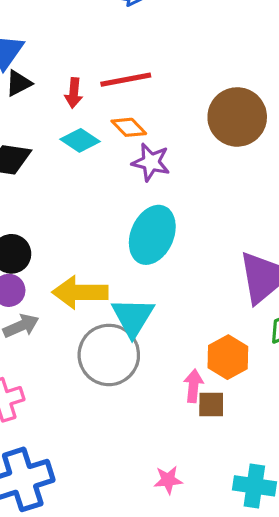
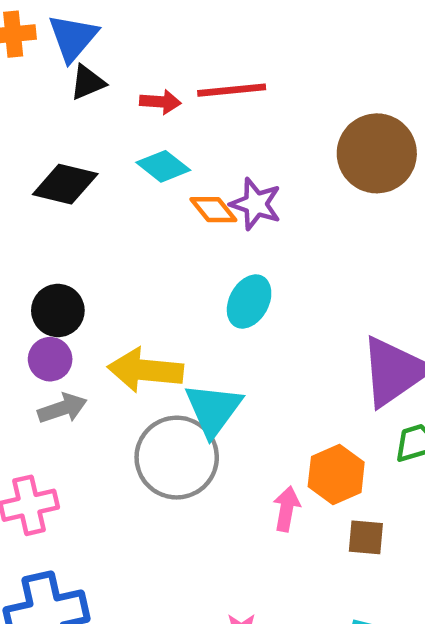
red arrow: (74, 93) -> (160, 102), turned -96
orange diamond: (129, 127) -> (213, 210), moved
cyan ellipse: (152, 235) -> (249, 302), size x0.7
brown square: (211, 405) -> (366, 537), moved

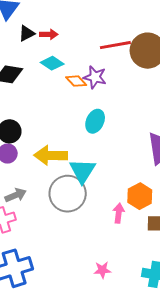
black triangle: (87, 82) -> (27, 33), moved
red line: (232, 90) -> (115, 45), moved
gray arrow: (62, 408) -> (16, 195), moved

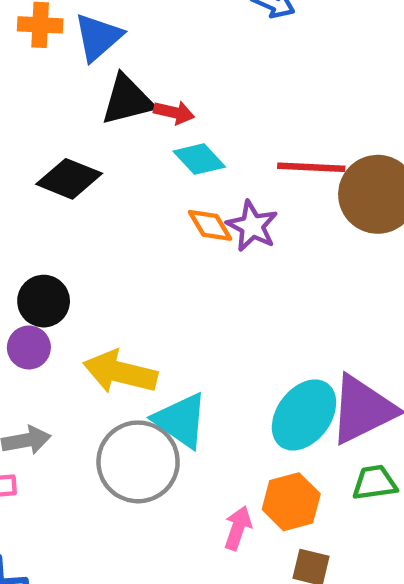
black triangle: (27, 33) -> (127, 100), size x1.5
cyan diamond: (52, 63) -> (199, 159), moved
cyan ellipse: (95, 121) -> (304, 415), moved, size x1.4
cyan triangle: (82, 171) -> (181, 420), turned -40

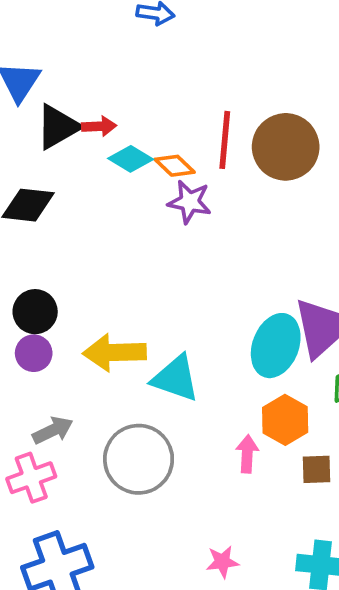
red line: (311, 167) -> (225, 140), turned -72
orange diamond: (210, 225) -> (175, 166), moved
gray circle: (138, 462) -> (139, 459), moved

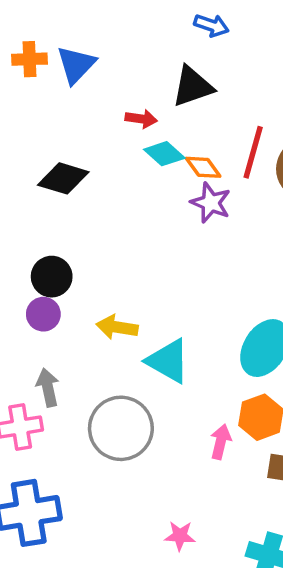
black triangle: (58, 127) -> (192, 86), moved
yellow arrow: (115, 352) -> (117, 327), size x0.7
gray arrow: (53, 430) -> (48, 388), turned -87

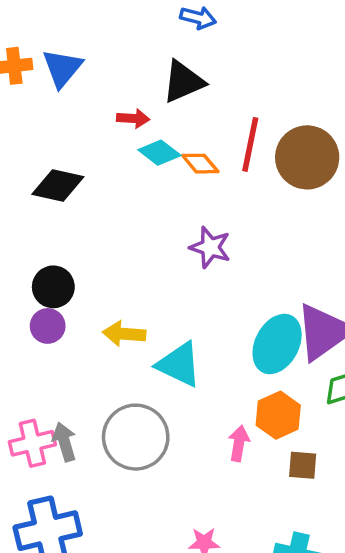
purple star: (211, 203) -> (210, 247), moved
gray arrow: (48, 388) -> (64, 442), moved

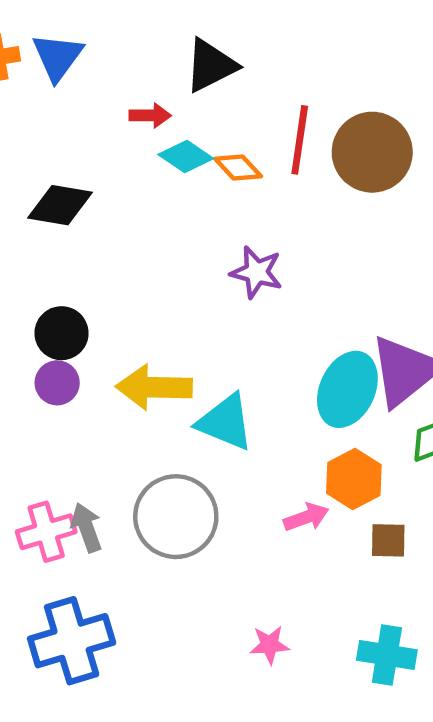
yellow arrow: (124, 334) -> (154, 387), size x1.4
pink arrow: (239, 443) -> (306, 517), turned 64

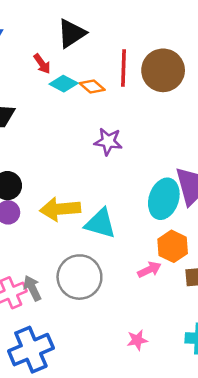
red arrow: (150, 115) -> (42, 64), turned 60

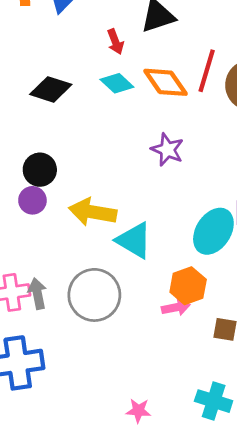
cyan diamond: (64, 84) -> (117, 83), moved
orange diamond: (92, 86) -> (166, 82), size x1.5
orange hexagon: (173, 246) -> (188, 286), moved
pink star: (137, 340) -> (138, 411), moved

